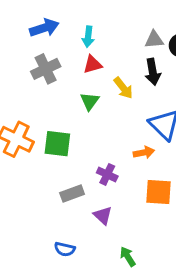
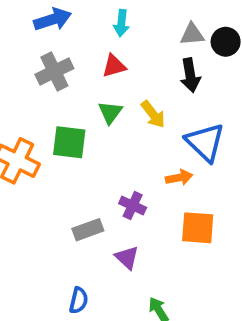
cyan arrow: (88, 37) -> (121, 23), moved
yellow arrow: (123, 88) -> (153, 114), moved
green square: (57, 144) -> (69, 142), moved
blue semicircle: (65, 249) -> (79, 300), turned -90

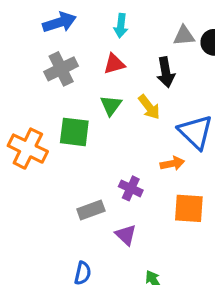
black arrow: (190, 75) -> (166, 72), moved

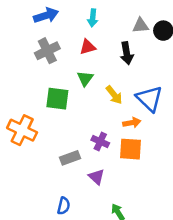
yellow arrow: (149, 107) -> (114, 95), moved
orange cross: (28, 149) -> (22, 130), moved
orange square: (189, 208) -> (131, 149), moved

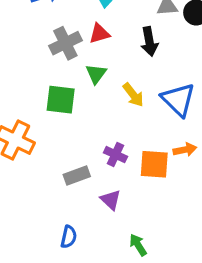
gray cross: (47, 51) -> (65, 43), moved
orange arrow: (132, 123) -> (185, 150), moved

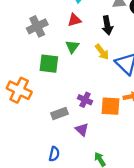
gray cross: (65, 43) -> (37, 26), moved
yellow arrow: (133, 95) -> (102, 52), moved

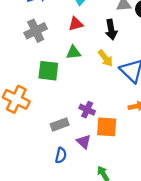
green triangle: (72, 47) -> (73, 52), turned 48
orange square: (111, 106) -> (107, 127), moved
blue semicircle: (54, 154) -> (61, 155), moved

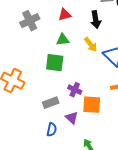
green square: (48, 71) -> (55, 63), moved

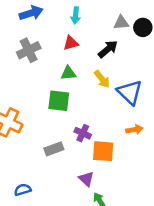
black arrow: (96, 20) -> (108, 49), turned -120
purple triangle: (72, 118) -> (86, 179), moved
blue semicircle: (52, 130) -> (23, 190), moved, turned -120

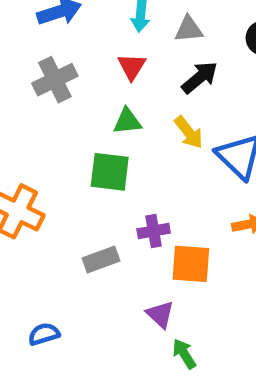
gray triangle: (121, 23) -> (189, 29), moved
red triangle: (71, 43) -> (132, 66), turned -42
purple cross: (83, 133) -> (154, 231), turned -35

